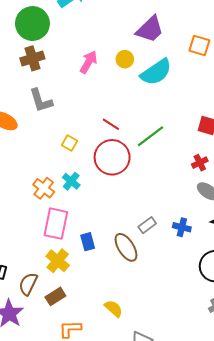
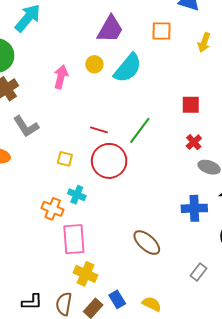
gray rectangle: (147, 225) -> (198, 272), moved
blue cross: (182, 227) -> (194, 208), size x1.4
blue rectangle: (88, 242) -> (117, 299), moved

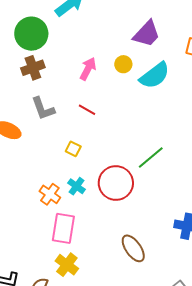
red line: (99, 130) -> (87, 110), moved
green line: (140, 130) -> (151, 157), moved
red circle: (109, 161) -> (116, 183), moved

